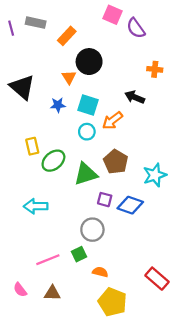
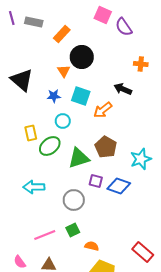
purple line: (11, 28) -> (12, 18), moved
cyan circle: (87, 132) -> (63, 121), moved
gray circle: (92, 230) -> (74, 200), moved

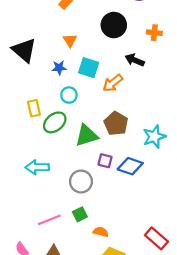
black circle: (82, 57) -> (114, 25), moved

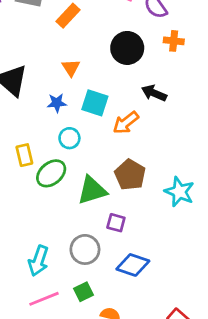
orange cross: (154, 33) -> (174, 41), moved
cyan star: (154, 137) -> (179, 192), turned -30
blue diamond: (130, 166) -> (133, 265), moved
cyan arrow: (37, 167) -> (38, 261), moved, turned -70

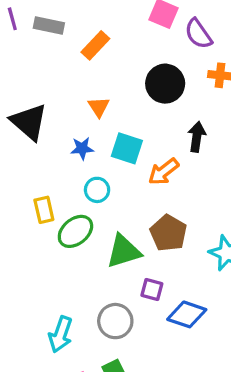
black arrow: (154, 93) -> (197, 137), turned 75
blue diamond: (133, 265) -> (187, 314), moved

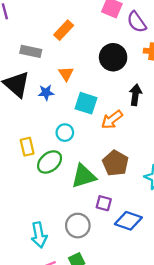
gray rectangle: (49, 25) -> (31, 51), moved
blue star: (82, 148) -> (46, 93), moved
cyan arrow: (61, 334) -> (39, 235), turned -30

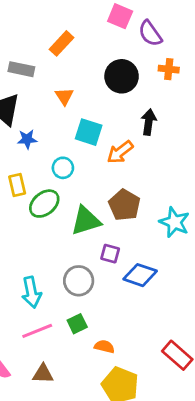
blue star: (46, 93) -> (27, 139), moved

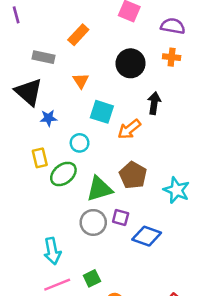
purple semicircle: (150, 33) -> (173, 26), moved, turned 135
gray circle: (79, 281) -> (93, 222), moved

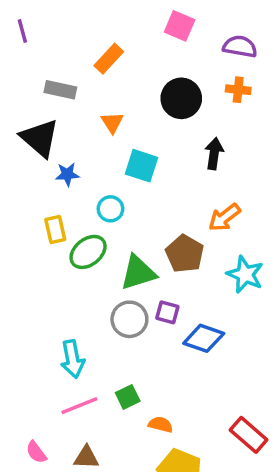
orange arrow: (129, 129) -> (224, 217), moved

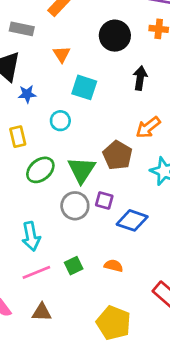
green ellipse: (88, 252) -> (40, 170), moved
green triangle: (138, 273) -> (82, 170), turned -40
orange semicircle: (161, 425) -> (114, 266), moved

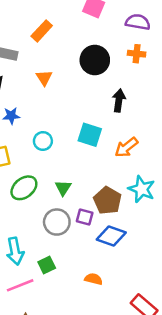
cyan square: (84, 87) -> (90, 135), moved
brown pentagon: (118, 155) -> (107, 200), moved
green triangle: (82, 170) -> (63, 188), size x0.6
green square: (74, 266) -> (47, 265), moved

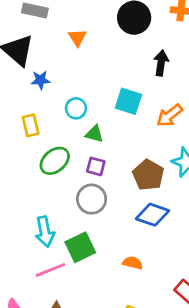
green triangle: (63, 188) -> (94, 134), moved, turned -48
purple square: (85, 217) -> (96, 166), moved
green square: (47, 265) -> (80, 247), size x1.5

